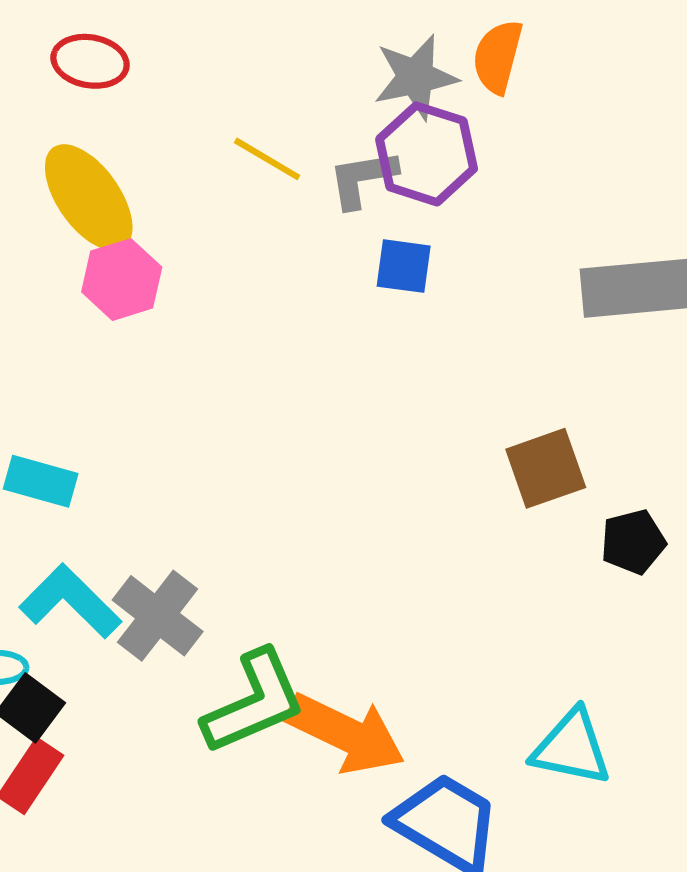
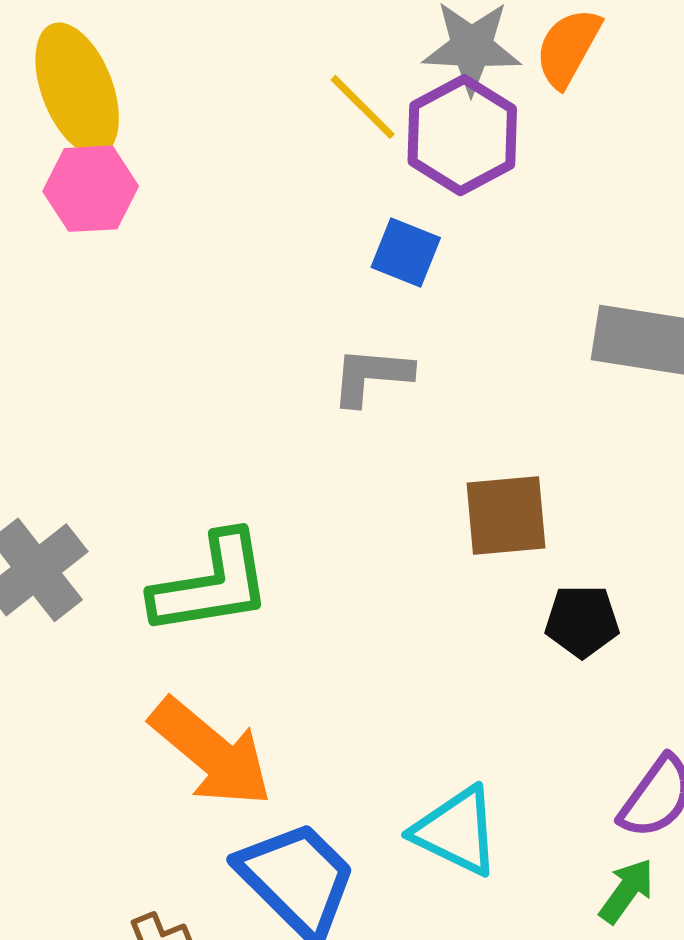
yellow line: (267, 159) -> (363, 107), moved
gray L-shape: (362, 179) -> (371, 376), moved
green L-shape: (254, 702) -> (211, 584), moved

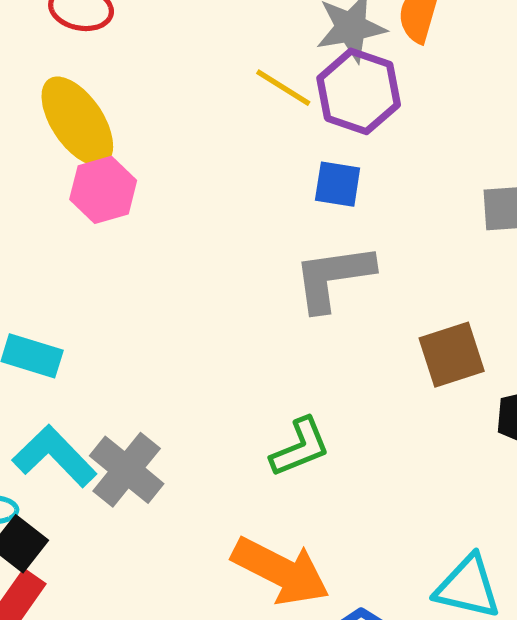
gray L-shape: (371, 376) -> (333, 277), size x1.4
green L-shape: (211, 584) -> (300, 447), moved, size x0.7

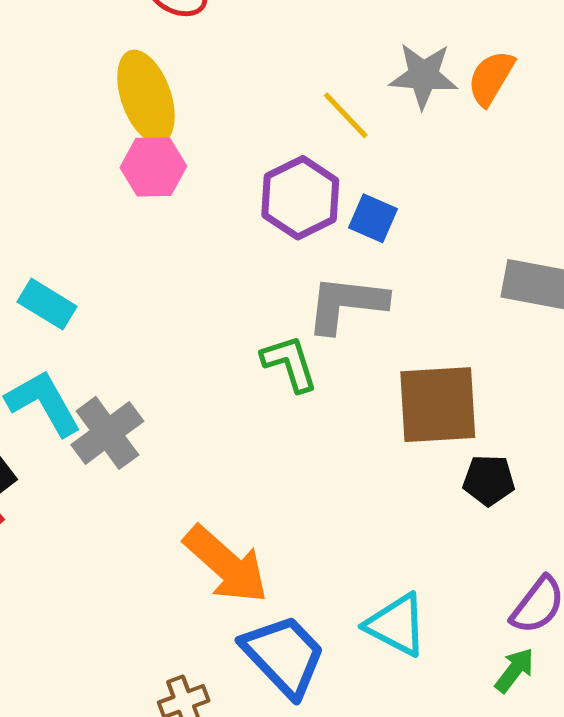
purple hexagon: (359, 91) -> (300, 198), moved
brown square: (452, 355) -> (438, 405), size x1.4
green L-shape: (300, 447) -> (290, 363), moved, turned -100

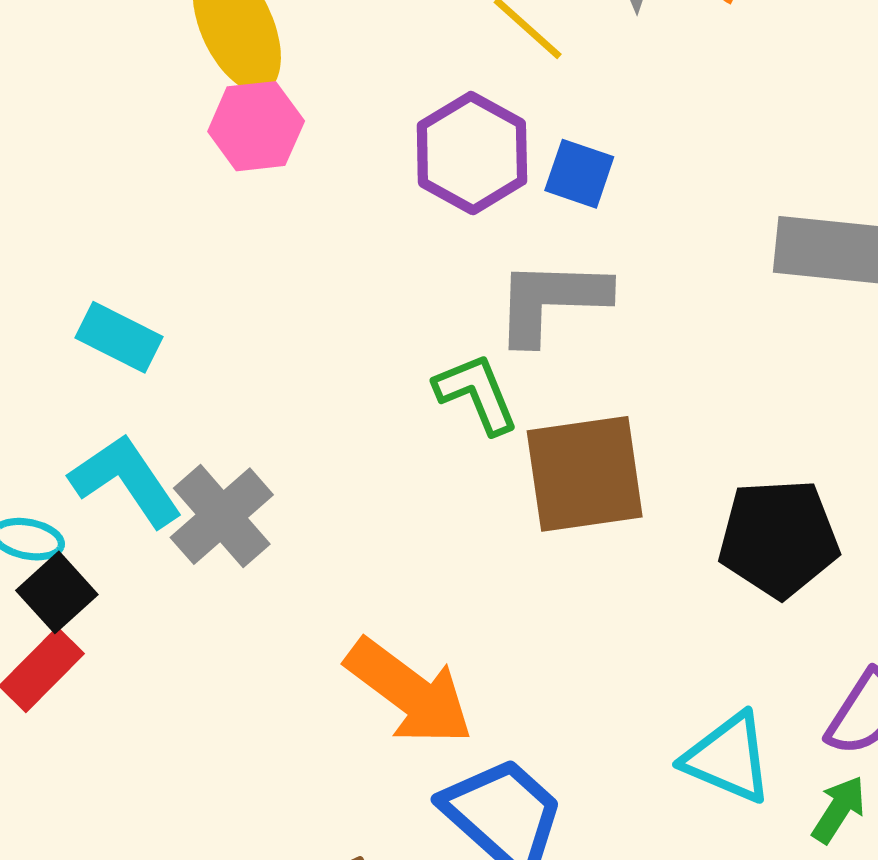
brown square: (438, 405) -> (585, 474), moved
black pentagon: (489, 480) -> (779, 538), size x1.6
cyan triangle: (396, 625) -> (728, 758), moved

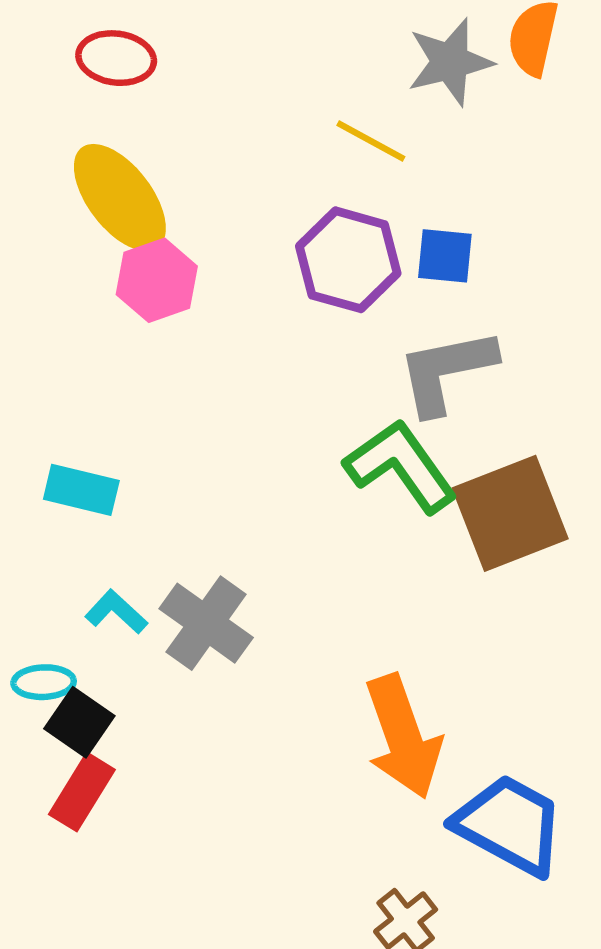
green L-shape: (477, 393) -> (401, 466), size x1.4
cyan L-shape: (126, 480) -> (116, 612), size x0.6
orange arrow: (409, 692) -> (403, 737), turned 47

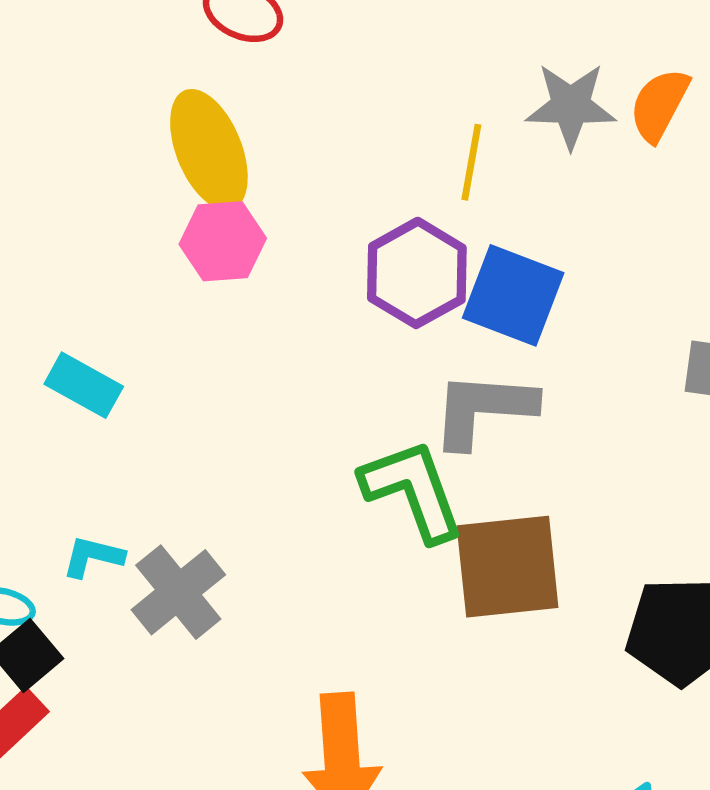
yellow line: (371, 141) -> (471, 162), turned 56
blue square: (445, 256) -> (513, 295), size x1.6
cyan rectangle: (81, 490) -> (84, 385), moved
cyan L-shape: (116, 612) -> (93, 557), turned -44

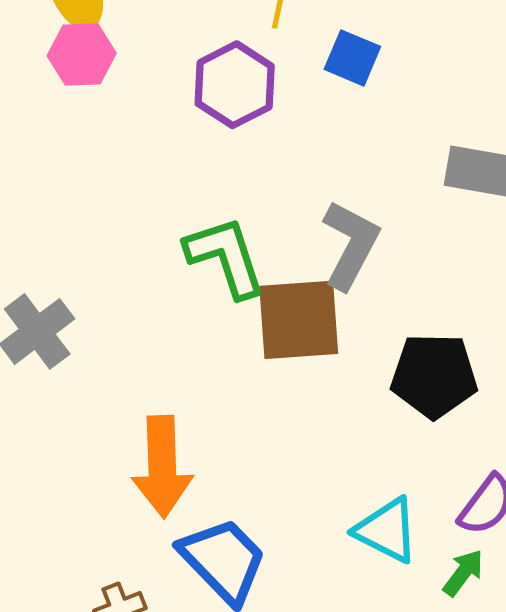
blue square: (513, 295) -> (352, 58), moved, size x0.7
gray L-shape: (483, 409) -> (350, 245), moved, turned 112

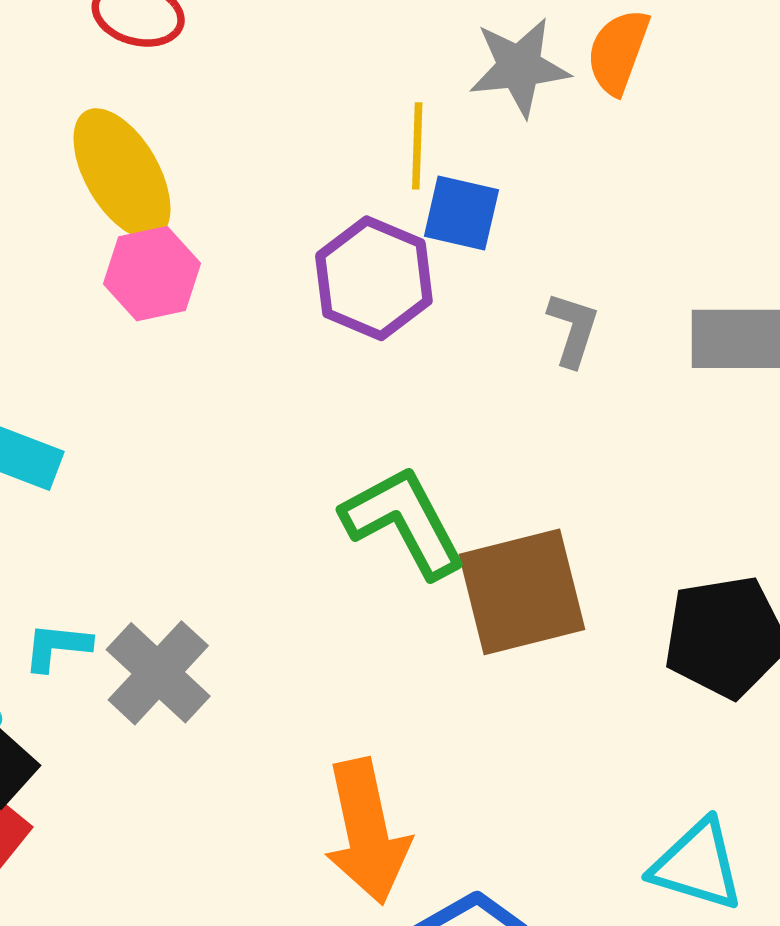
blue square: (352, 58) -> (461, 213), moved
gray L-shape: (350, 245) -> (573, 329), moved, size x0.6

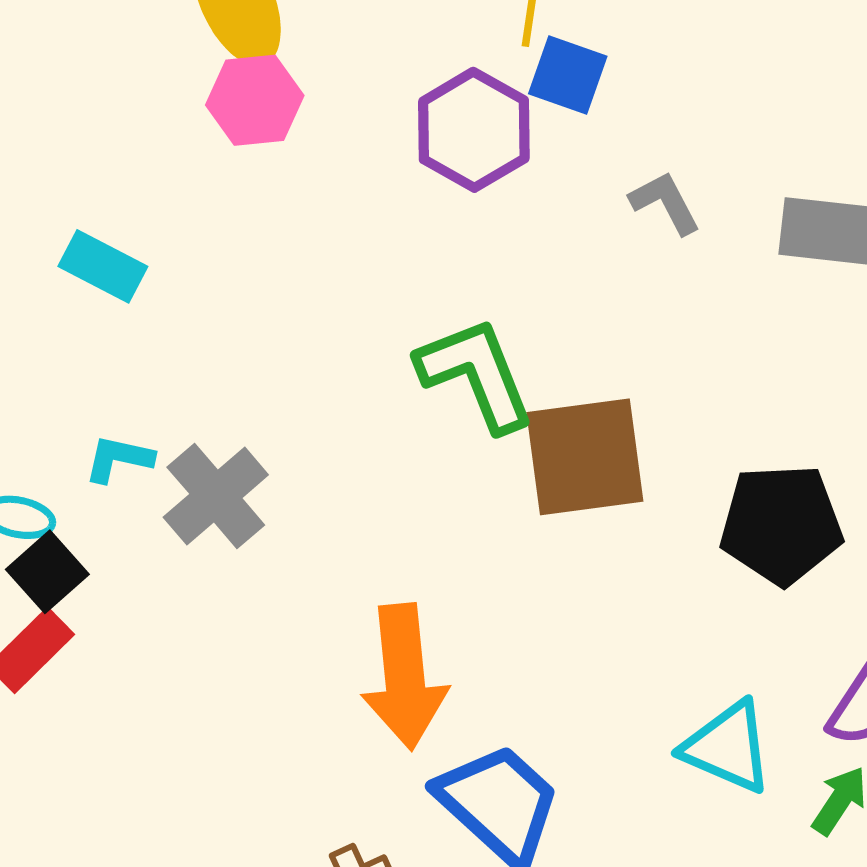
gray L-shape: (573, 329) -> (665, 203), turned -52

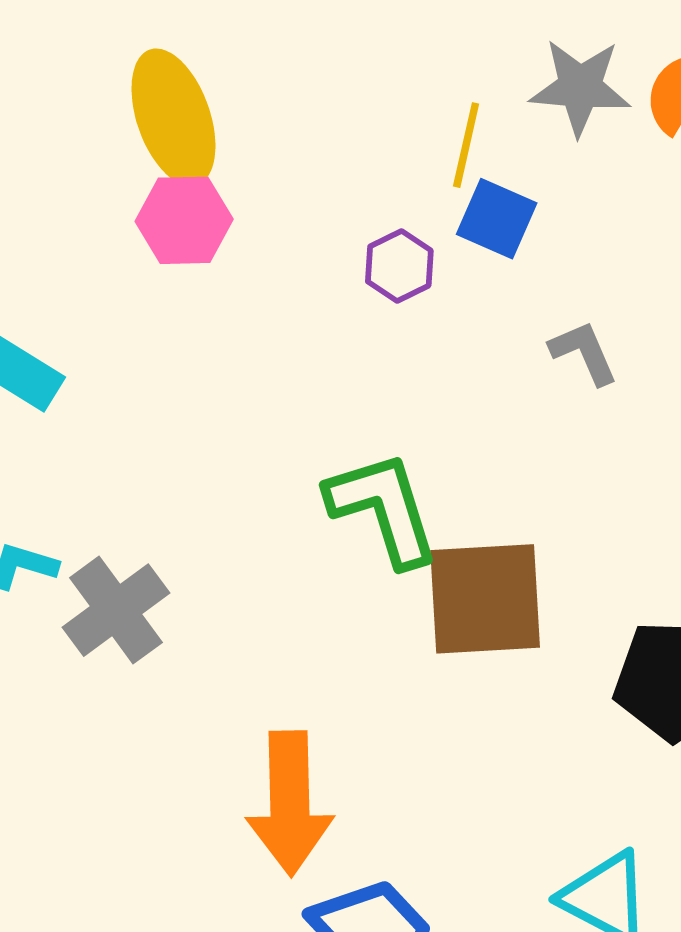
purple hexagon: (474, 130) -> (399, 266), size x0.6

